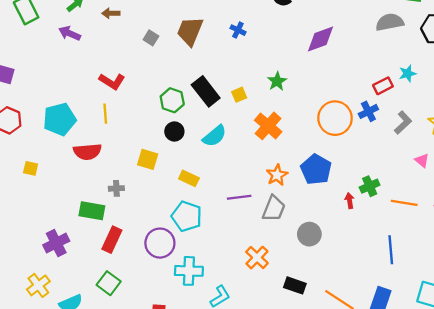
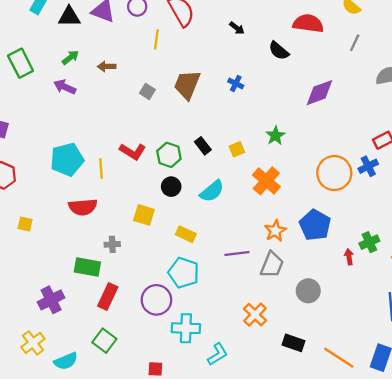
red L-shape: (112, 81) -> (133, 151), moved
black rectangle: (206, 91) -> (203, 146), size x0.6
cyan pentagon: (60, 119) -> (67, 159), moved

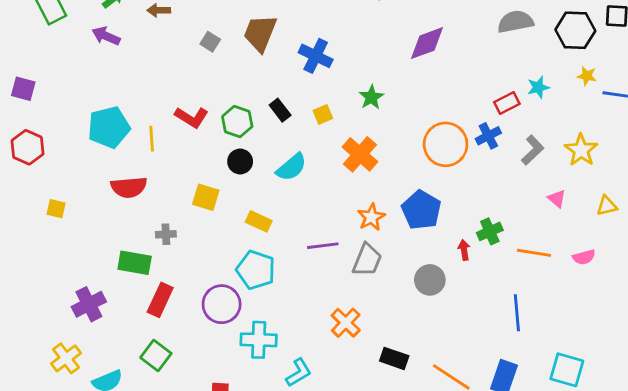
blue cross: (236, 84) -> (316, 56), moved, size x1.6
gray circle: (308, 291) -> (430, 280), moved

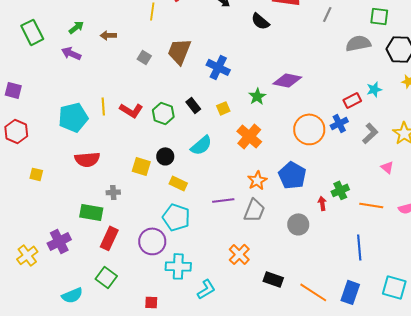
purple diamond: (427, 43) -> (287, 80), moved, turned 32
yellow line: (152, 139) -> (103, 106), moved
black circle: (240, 162) -> (165, 156), moved
yellow cross: (66, 358) -> (27, 255), moved

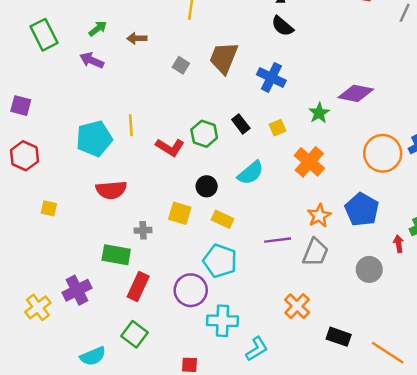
black semicircle: (260, 21) -> (282, 26), moved
red L-shape: (131, 110) -> (170, 147), moved
yellow square: (141, 166) -> (180, 213), moved

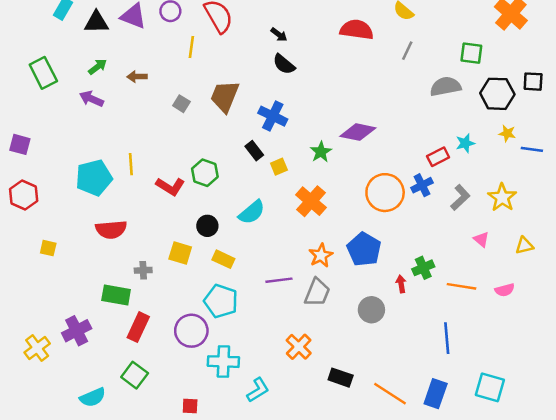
black rectangle: (241, 124) -> (254, 151), moved

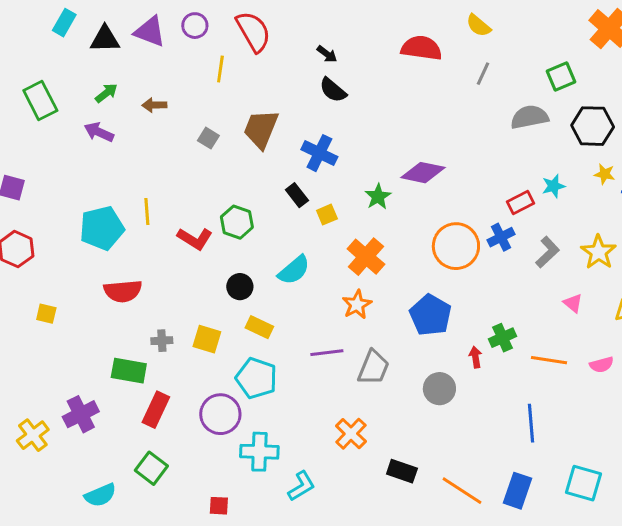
green square: (471, 53) -> (561, 77), turned -30
yellow square: (180, 253) -> (207, 339), moved
orange star: (321, 255) -> (357, 305), moved

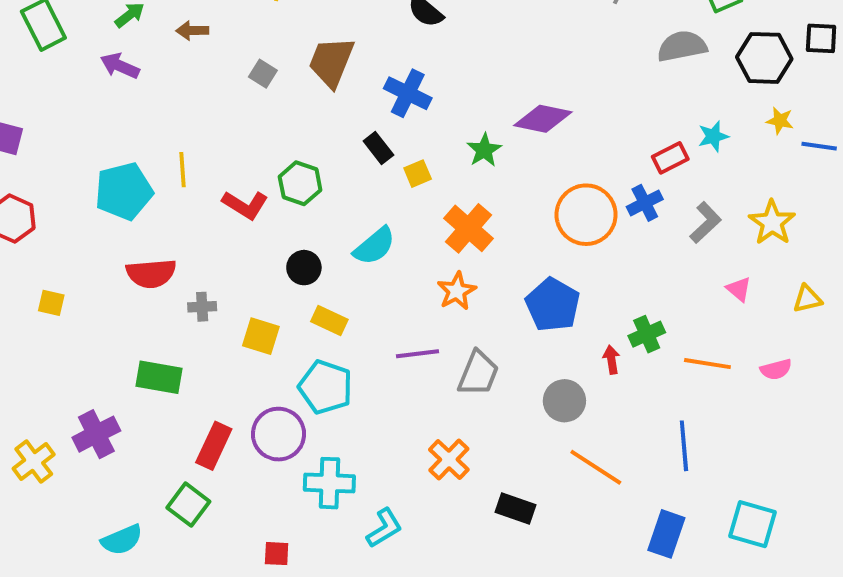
gray cross: (162, 341) -> (202, 307), moved
red rectangle: (156, 410) -> (214, 446), moved
orange line: (462, 491) -> (596, 467), moved

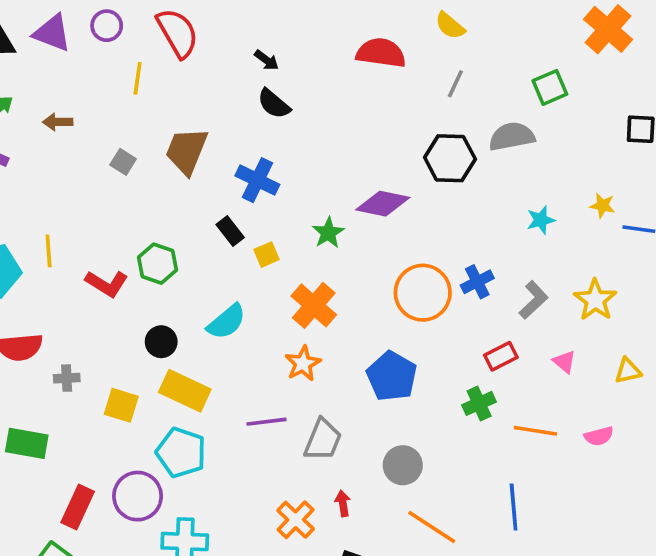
black hexagon: (764, 58) -> (450, 158), moved
red rectangle: (670, 158) -> (501, 356), moved
yellow rectangle: (329, 320) -> (185, 391), size x1.5
red arrow: (611, 360) -> (343, 503), moved

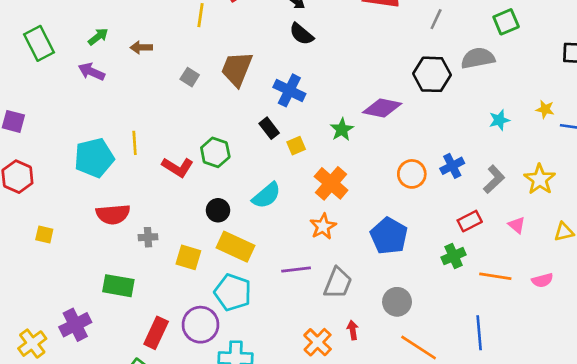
orange circle: (423, 293) -> (412, 174), size x0.7

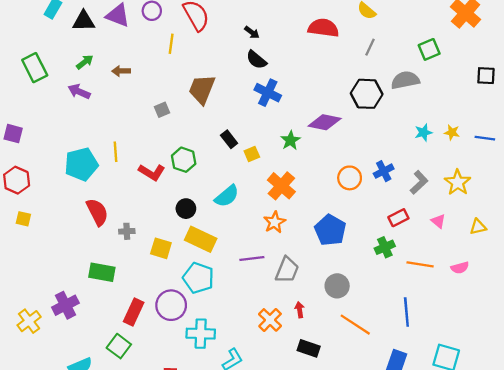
gray square: (190, 77) -> (162, 110), moved, turned 35
blue cross: (289, 90) -> (268, 93), moved
yellow star: (545, 109) -> (452, 132), moved
red semicircle: (113, 214) -> (97, 212), turned -112
yellow square: (44, 235) -> (23, 219), moved

